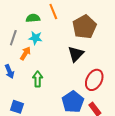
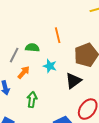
green semicircle: (33, 18) -> (32, 48), moved
cyan star: (35, 38) -> (50, 66), moved

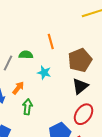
orange arrow: (24, 72) -> (18, 88), moved
black triangle: (73, 81) -> (80, 86), moved

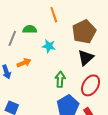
orange arrow: (18, 88) -> (24, 63), turned 32
green arrow: (27, 107) -> (60, 79), moved

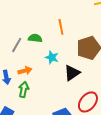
black triangle: (86, 58) -> (72, 73), moved
green arrow: (60, 79) -> (24, 90), moved

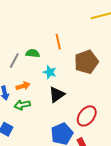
black triangle: (72, 73) -> (57, 95), moved
green arrow: (24, 90) -> (22, 105), turned -112

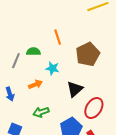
orange arrow: (23, 86) -> (35, 84), moved
black triangle: (57, 95) -> (75, 89), moved
green arrow: (22, 105) -> (41, 112), moved

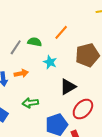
orange line: (58, 37) -> (61, 32), turned 49
orange arrow: (35, 84) -> (21, 73), moved

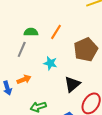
green semicircle: (35, 42) -> (31, 32), moved
gray line: (16, 47) -> (22, 49), moved

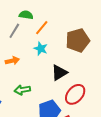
orange line: (56, 32) -> (42, 28), moved

